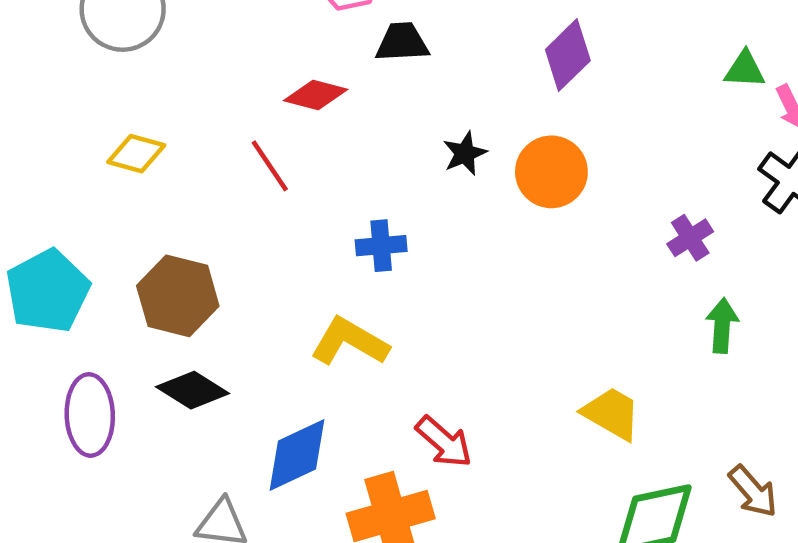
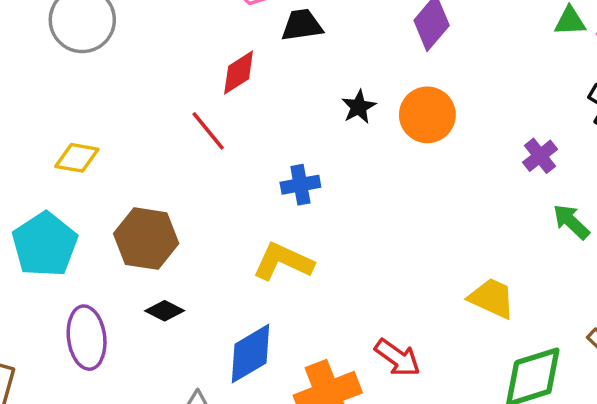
red diamond: (316, 95) -> (239, 72), turned -42
yellow diamond: (136, 154) -> (77, 158), moved
green arrow: (722, 326) -> (571, 222), turned -45
black diamond: (193, 390) -> (165, 311), size x0.7
red arrow: (444, 442) -> (397, 358), moved

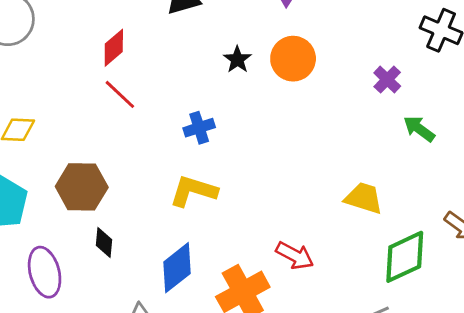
red diamond: (239, 72) -> (114, 48), moved
black diamond: (165, 311) -> (104, 243), turned 76

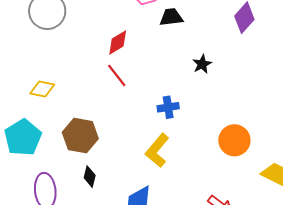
orange circle: (293, 59) -> (234, 140), moved
yellow L-shape: (193, 191) -> (157, 150), turned -76

